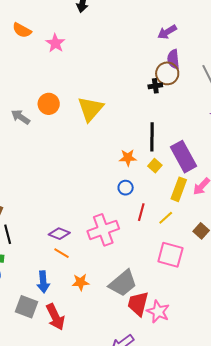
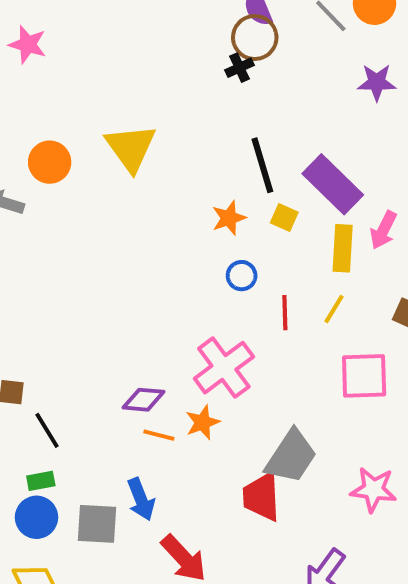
orange star: (81, 282) -> (203, 422), moved
red trapezoid: (138, 304) -> (262, 497), moved
gray square: (27, 307) -> (97, 524), moved

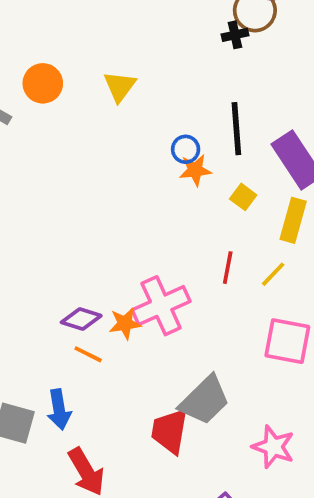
yellow triangle: (131, 148) -> (120, 86), size x0.7
yellow square: (284, 217) -> (243, 197), moved
blue circle: (242, 276) -> (186, 149), moved
orange star: (203, 422) -> (125, 324), moved

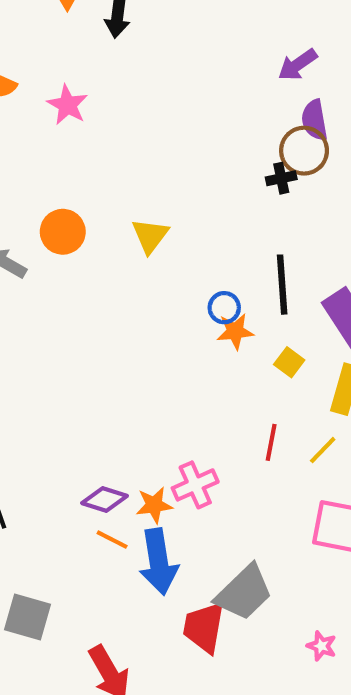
pink cross: (161, 306) -> (195, 485), size x0.7
blue arrow: (59, 409) -> (159, 562), moved, size x1.4
pink star: (273, 447) -> (322, 646), size x0.6

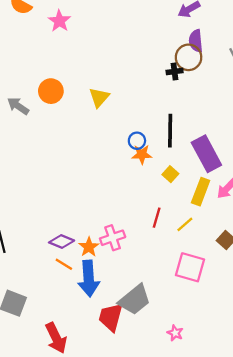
orange star: (154, 505) -> (89, 247), turned -30

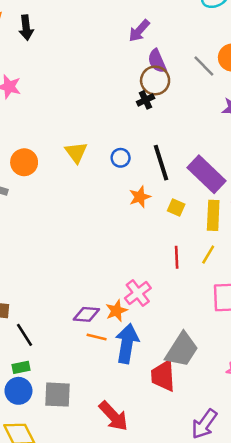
blue circle: (137, 141) -> (121, 158), moved
orange star: (89, 247) -> (116, 311), turned 30
blue arrow: (89, 279) -> (127, 343), turned -148

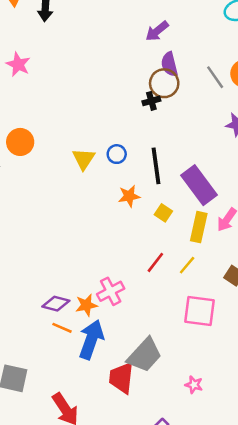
yellow triangle: (76, 152) -> (84, 159), moved
red line: (177, 257) -> (155, 262), turned 30

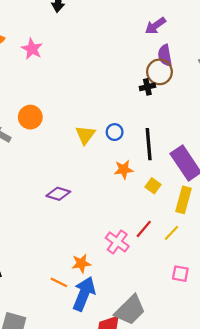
pink cross: (111, 291) -> (117, 242), moved, turned -30
purple diamond: (56, 304) -> (58, 194), moved
pink square: (199, 311) -> (180, 274), size x0.6

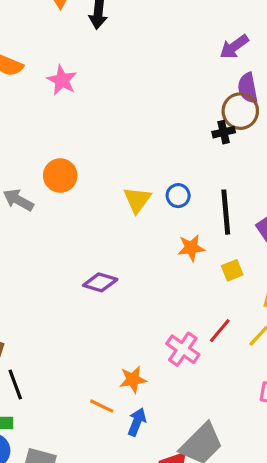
yellow square: (153, 186) -> (232, 270), turned 32
blue arrow: (84, 294) -> (137, 422), size x0.6

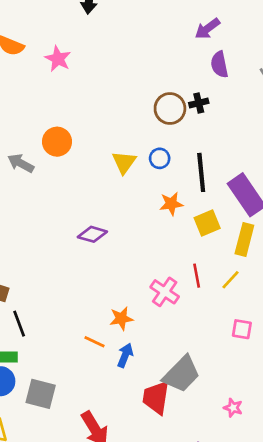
brown circle: (240, 111) -> (170, 109), moved
yellow square: (232, 270) -> (207, 223), size x1.4
red line: (220, 331) -> (197, 276), turned -50

